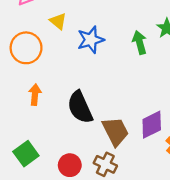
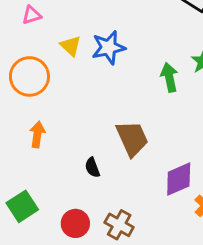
blue star: (91, 40) -> (109, 47), moved
black semicircle: (80, 107) -> (92, 167), moved, size x0.5
brown trapezoid: (115, 131) -> (132, 138), moved

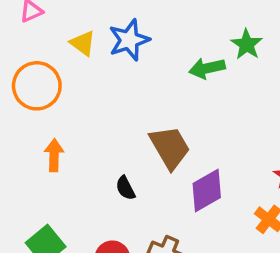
green arrow: (169, 77) -> (207, 68), turned -84
purple diamond: (179, 179) -> (207, 191), moved

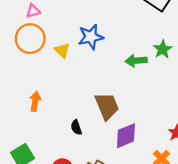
yellow triangle: (83, 43) -> (62, 50), moved
orange circle: (37, 86) -> (30, 39), moved

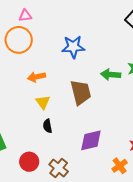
yellow triangle: (62, 50) -> (43, 102), moved
orange arrow: (35, 101) -> (37, 77), moved, turned -120
brown trapezoid: (107, 106) -> (81, 92), moved

